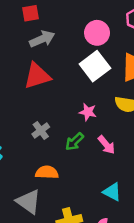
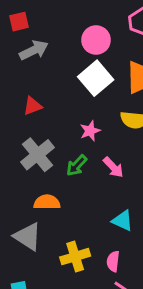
red triangle: (37, 76) -> (33, 106), moved, size x0.6
pink star: (88, 112) -> (90, 131), turned -30
gray cross: (41, 130) -> (37, 155), size x1.6

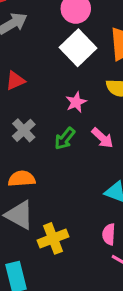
gray cross: (37, 155) -> (24, 130), size x0.7
orange semicircle: (47, 202) -> (22, 179), moved
yellow cross: (75, 257) -> (53, 238), moved

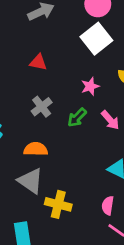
red triangle: (15, 81) -> (38, 62), turned 30
yellow cross: (53, 238) -> (58, 204), turned 30

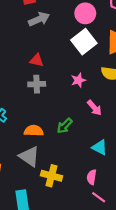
gray cross: (42, 107) -> (37, 84), moved, turned 35
green arrow: (77, 117) -> (65, 126), moved

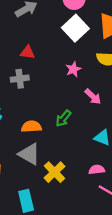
gray cross: (37, 84) -> (20, 79), moved
yellow cross: (51, 176) -> (54, 172), turned 36
pink semicircle: (92, 177) -> (97, 170), turned 80

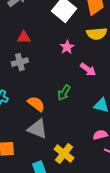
orange semicircle: (31, 127) -> (36, 104), turned 48
yellow cross: (54, 172) -> (64, 153), moved

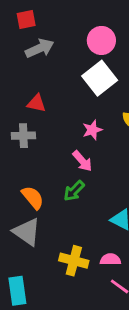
pink arrow: (88, 69) -> (82, 161), moved
yellow cross: (64, 153) -> (74, 261), moved, turned -36

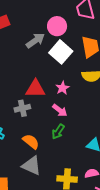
gray arrow: (40, 48) -> (35, 41), moved
red triangle: (36, 103) -> (35, 89), moved, size x1.5
gray cross: (23, 136) -> (22, 108), moved

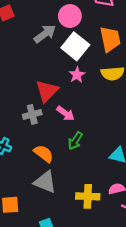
pink star: (63, 88) -> (77, 75), moved
red triangle: (35, 89) -> (47, 91), turned -45
pink arrow: (60, 110) -> (65, 113), moved

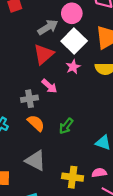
red triangle: (47, 91) -> (44, 54), moved
pink arrow: (65, 113) -> (49, 86), moved
orange semicircle: (44, 154) -> (36, 123), moved

